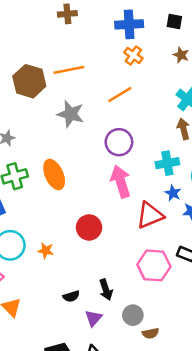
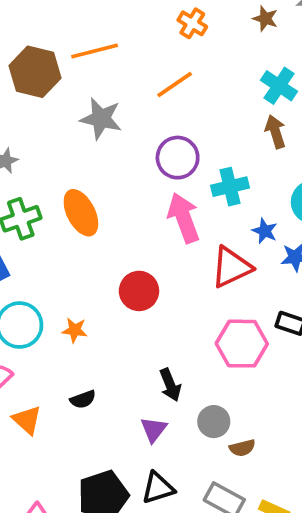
cyan cross: (167, 163) -> (230, 187), moved
black semicircle: (71, 296) -> (83, 399), moved

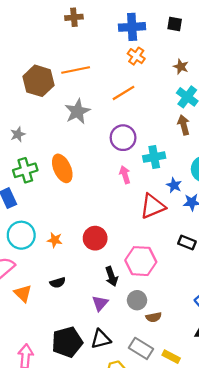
brown star: (265, 19) -> (181, 67), moved
gray star: (101, 119) -> (77, 111), turned 30
pink arrow: (184, 218) -> (125, 175), size x0.6
red circle: (139, 291) -> (95, 238), moved
pink hexagon: (242, 344) -> (141, 261), moved

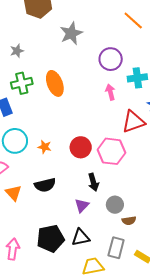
orange line: (124, 93) -> (133, 20), moved, turned 70
pink hexagon: (141, 261) -> (111, 151), moved
black semicircle: (58, 283) -> (45, 185), size x1.5
gray rectangle: (141, 348) -> (116, 248), turned 70

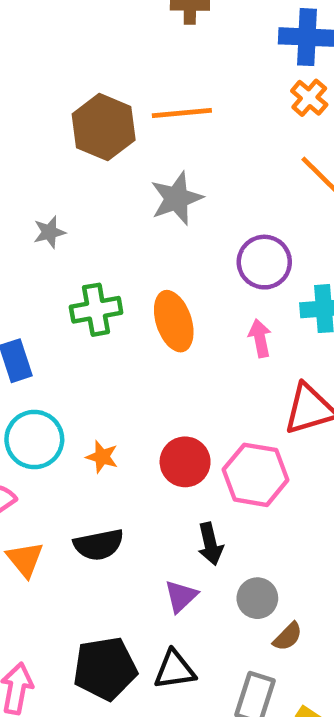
green cross: (22, 83) -> (96, 310), moved
orange ellipse: (55, 83) -> (174, 321), moved
brown semicircle: (129, 221) -> (288, 637), turned -40

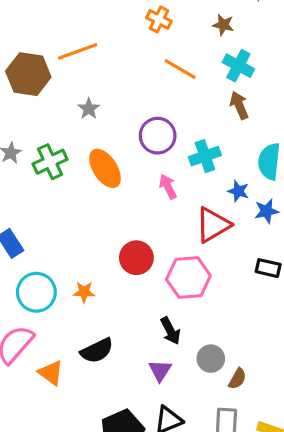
gray star: (177, 198) -> (89, 109), size x0.6
green cross: (96, 310) -> (50, 162), moved
orange ellipse: (174, 321) -> (105, 168), moved
red circle: (185, 462) -> (136, 258), moved

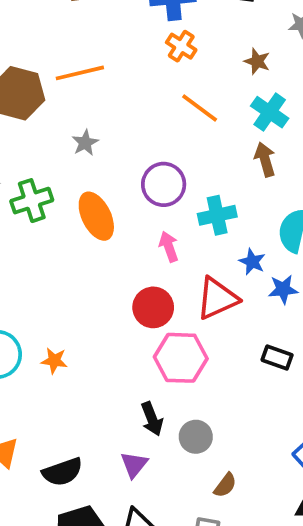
red circle: (136, 258) -> (153, 307), moved
black semicircle: (97, 351) -> (62, 472), moved
gray circle: (211, 359) -> (196, 437), moved

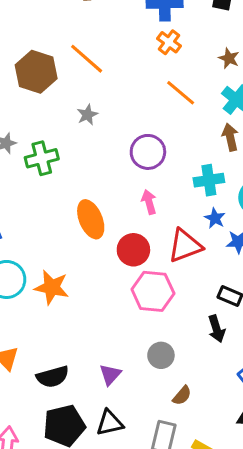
orange line: (80, 73) -> (87, 59), turned 51
cyan cross: (217, 215) -> (209, 180), moved
orange ellipse: (96, 216) -> (91, 219), moved
orange star: (54, 361) -> (52, 287), size x1.6
black arrow: (152, 419) -> (217, 329), moved

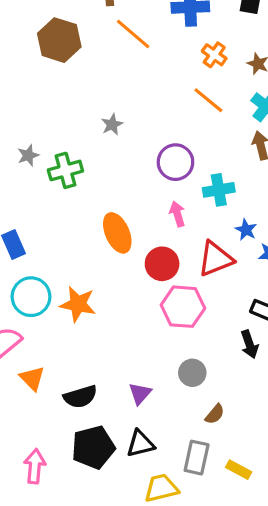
orange cross: (169, 42) -> (214, 55), moved
orange line: (87, 59) -> (133, 34), moved
brown hexagon: (36, 72) -> (59, 40), moved
cyan cross: (209, 180) -> (219, 190), moved

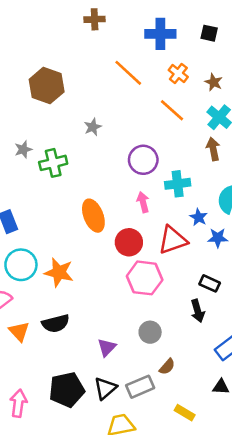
orange line: (133, 34) -> (128, 73), moved
brown hexagon: (59, 40) -> (47, 86), moved
black semicircle: (80, 397) -> (56, 324), moved
black triangle: (140, 444) -> (105, 388), turned -30
gray rectangle: (197, 458) -> (140, 387), moved, turned 52

